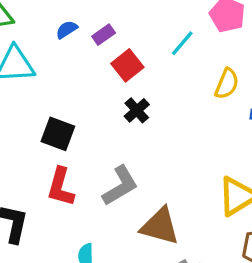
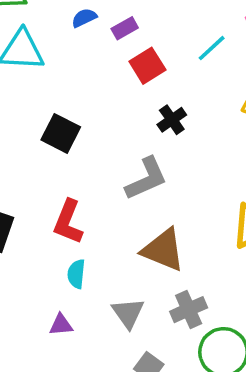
black cross: (137, 110) -> (172, 120), moved
gray L-shape: (120, 186) -> (146, 179), moved
red L-shape: (61, 187) -> (68, 222), moved

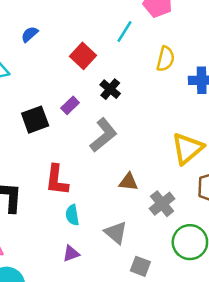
purple rectangle: (125, 28) -> (70, 105), moved
black square: (61, 133) -> (35, 120), turned -32
brown triangle: (163, 250) -> (129, 182), size x0.6
gray cross: (189, 310) -> (162, 204), moved

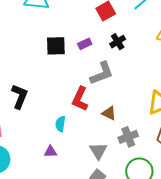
red L-shape: (57, 180) -> (80, 99), moved
gray triangle: (116, 233) -> (98, 151), moved

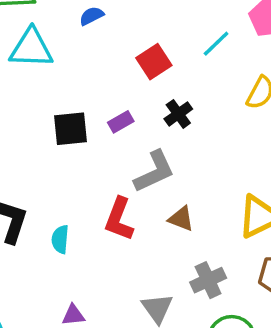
brown triangle: (109, 113) -> (181, 219), moved
cyan semicircle: (60, 124) -> (60, 239), moved

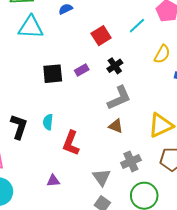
gray L-shape: (154, 172) -> (119, 98), moved
red L-shape: (119, 219) -> (71, 143), moved
cyan semicircle: (60, 239) -> (48, 122), moved

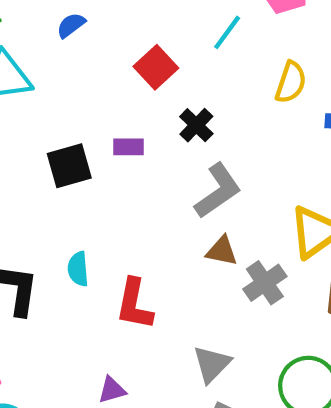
purple rectangle: (82, 70) -> (129, 147), turned 40
gray cross: (131, 161) -> (265, 283), moved
gray triangle: (102, 177) -> (212, 364), turned 30

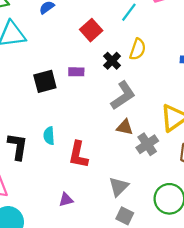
yellow semicircle: (291, 82) -> (138, 49), moved

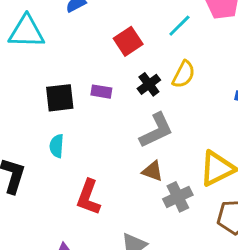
cyan semicircle: (49, 136) -> (57, 146), moved

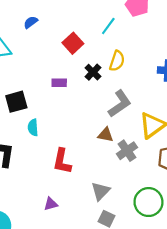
black square: (60, 98) -> (16, 102), moved
gray L-shape: (156, 130) -> (120, 104), moved

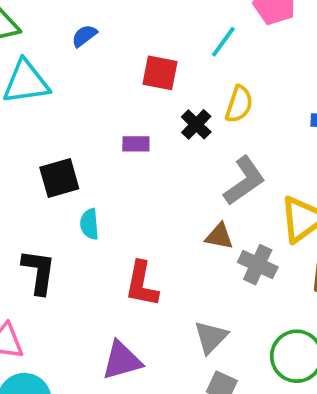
red square: (73, 43) -> (160, 73), turned -36
gray cross: (127, 151) -> (258, 265), turned -30
purple triangle: (51, 204) -> (122, 360), size x1.6

